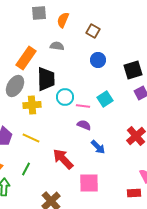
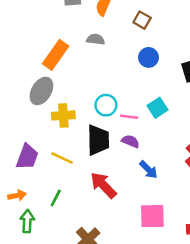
black trapezoid: (46, 79) -> (98, 140), moved
pink square: (89, 183) -> (152, 216), moved

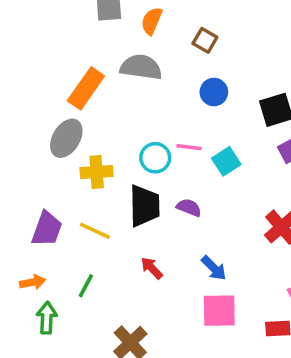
gray semicircle: (96, 39) -> (141, 67), size x1.6
pink line: (129, 117) -> (189, 147), moved
blue arrow: (149, 170) -> (214, 268), moved
red arrow: (103, 185) -> (152, 268), size x0.6

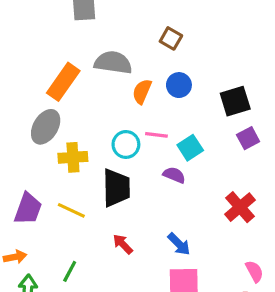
orange semicircle: (152, 21) -> (142, 91), moved
purple semicircle: (189, 208) -> (174, 175), moved
green line: (86, 286) -> (70, 271), moved

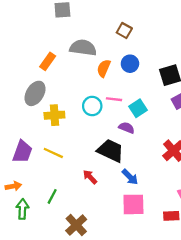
orange rectangle: (63, 82) -> (48, 61), size x0.7
black trapezoid: (116, 188) -> (111, 151), moved, turned -64

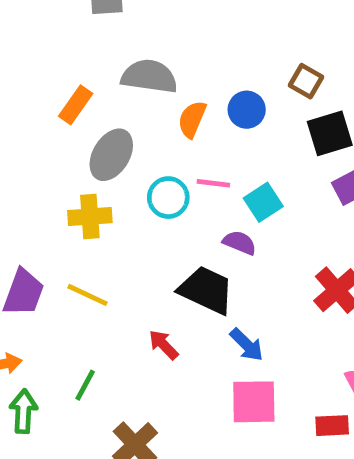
brown square: (124, 30) -> (306, 81), moved
gray ellipse: (35, 93) -> (111, 155), moved

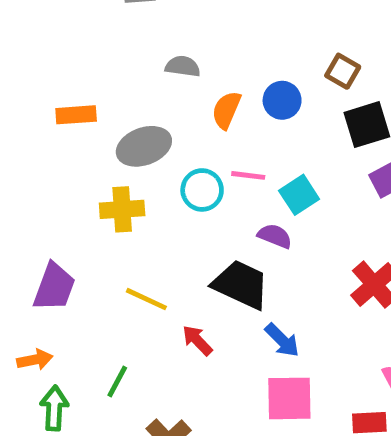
gray semicircle: (149, 76) -> (183, 66), size x0.6
orange rectangle: (76, 105) -> (76, 115), moved, turned 51
gray ellipse: (111, 155) -> (144, 146), turned 39
yellow line: (88, 295) -> (146, 299), moved

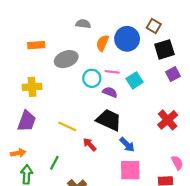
blue circle: (282, 100) -> (127, 39), size x1.5
yellow cross: (122, 209) -> (32, 87), moved
purple semicircle: (275, 236) -> (110, 92), moved

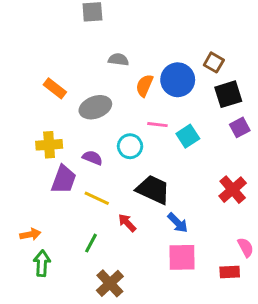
orange rectangle: (36, 45) -> (55, 88), turned 42
cyan circle: (92, 78) -> (130, 146), moved
purple semicircle: (110, 92) -> (92, 158), moved
purple trapezoid: (27, 121) -> (64, 179), moved
green line: (54, 163) -> (91, 243), moved

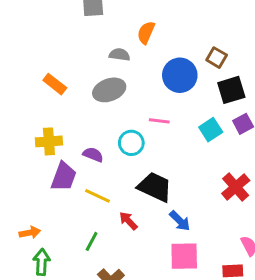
orange semicircle: (144, 86) -> (146, 33), moved
gray ellipse: (95, 107) -> (109, 90), moved
cyan square: (188, 136) -> (211, 130), moved

